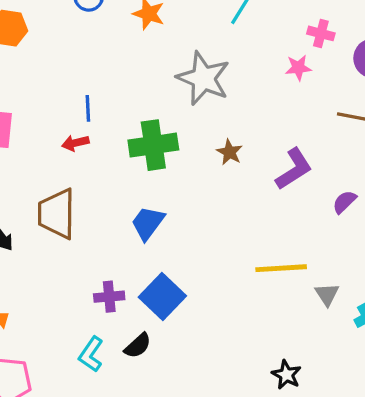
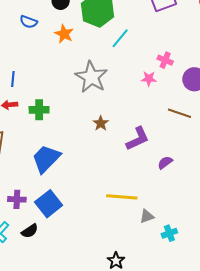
blue line: (88, 108) -> (13, 79), moved
green cross: (153, 145) -> (39, 110), moved, size x0.7
blue trapezoid: (148, 223) -> (46, 159), size x1.4
gray triangle: (327, 294) -> (147, 216), turned 35

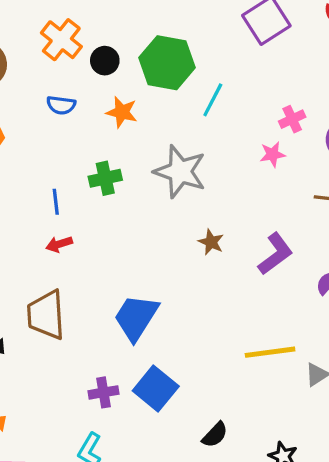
pink cross: (165, 60) -> (292, 119), turned -35
green cross: (39, 110) -> (105, 178), moved
black semicircle: (30, 231) -> (215, 435), moved

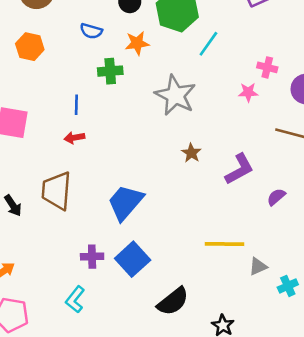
orange star: (122, 112) -> (137, 43), turned -30
pink cross: (292, 119) -> (267, 67), turned 30
green cross: (105, 178) -> (110, 71), moved
black semicircle: (215, 435) -> (173, 301), size x1.5

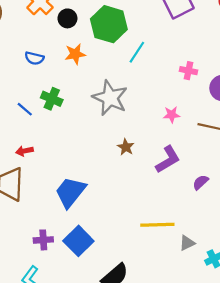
blue semicircle: (91, 31) -> (34, 58), moved
green cross: (110, 71) -> (52, 99), moved, turned 30
pink star: (248, 92) -> (172, 115), moved
blue line: (76, 105) -> (25, 109), turned -49
red arrow: (74, 138) -> (24, 151), moved

